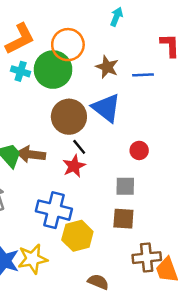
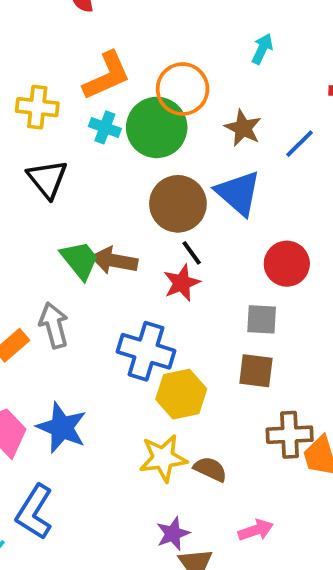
blue line: (143, 75) -> (299, 144), turned -45
red circle: (139, 150) -> (287, 264), size x1.5
yellow star: (33, 259) -> (163, 458), moved

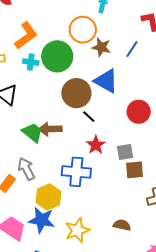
orange circle: (183, 89) -> (83, 30), moved
red star: (182, 283) -> (96, 145), moved
gray square: (262, 319) -> (125, 152), moved
yellow hexagon: (181, 394) -> (48, 197), moved
yellow star: (163, 458) -> (77, 230), moved

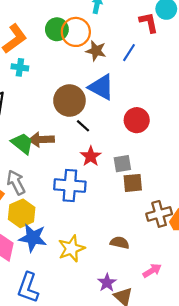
green circle: (57, 56) -> (57, 29), moved, size x0.7
yellow hexagon: (48, 197) -> (22, 213), moved

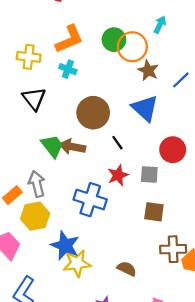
brown circle: (69, 101) -> (93, 113), moved
gray square: (122, 164) -> (149, 174), moved
blue star: (33, 238) -> (65, 246), moved

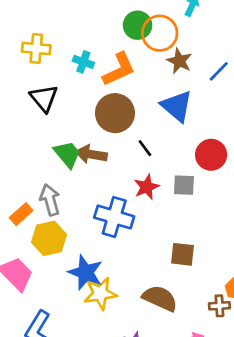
orange L-shape: (69, 39) -> (119, 69), moved
brown square: (154, 212) -> (183, 254), moved
brown cross: (173, 249) -> (219, 306), moved, size x0.7
brown semicircle: (127, 269) -> (160, 298), size x1.5

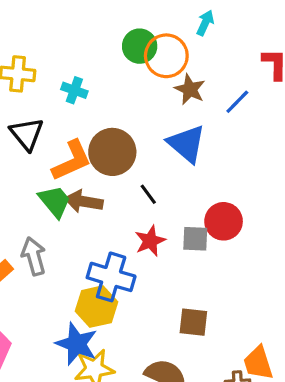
orange L-shape: (119, 69) -> (72, 161), moved
red circle: (211, 155) -> (224, 221), moved
yellow hexagon: (49, 238) -> (96, 307), moved

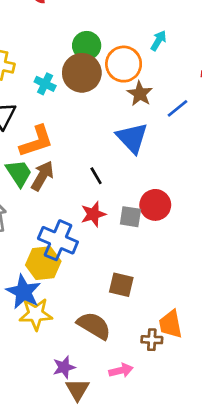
green circle: (140, 46) -> (87, 46), moved
brown circle: (112, 152) -> (82, 73), moved
brown arrow: (84, 201) -> (42, 176), turned 104

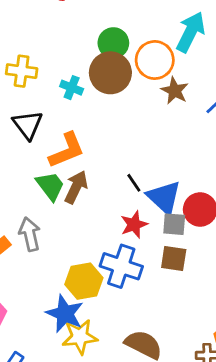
cyan arrow: (158, 41) -> (191, 32), size x1.8
blue triangle: (132, 138) -> (164, 197), moved
blue cross: (58, 240) -> (121, 266), moved
brown square: (121, 285) -> (174, 259), moved

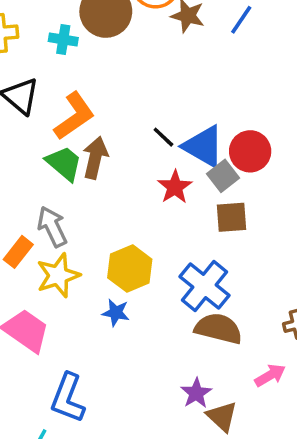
gray square: (174, 224) -> (223, 176), turned -30
blue cross: (121, 266) -> (204, 286), moved, turned 33
blue star: (65, 314) -> (116, 313), size x0.6
yellow star: (80, 337) -> (58, 275), moved

